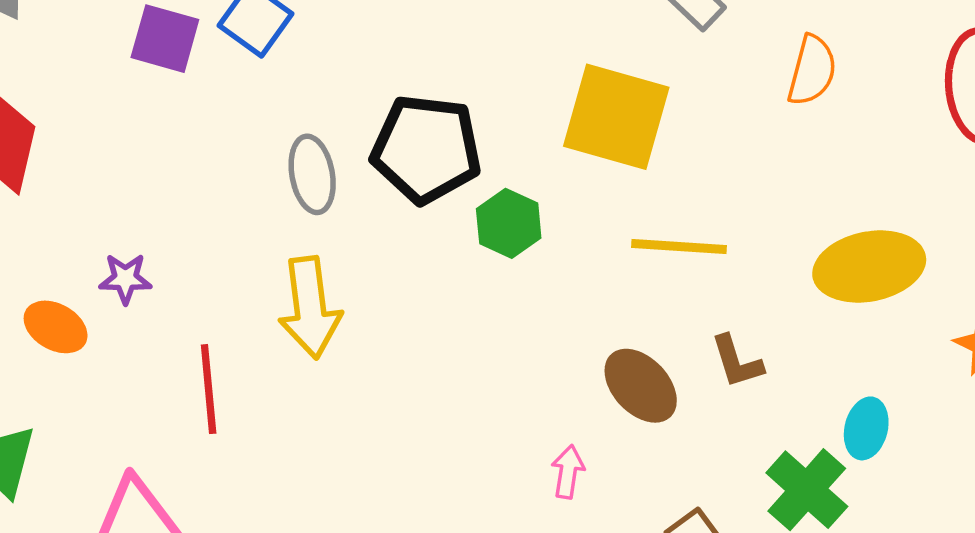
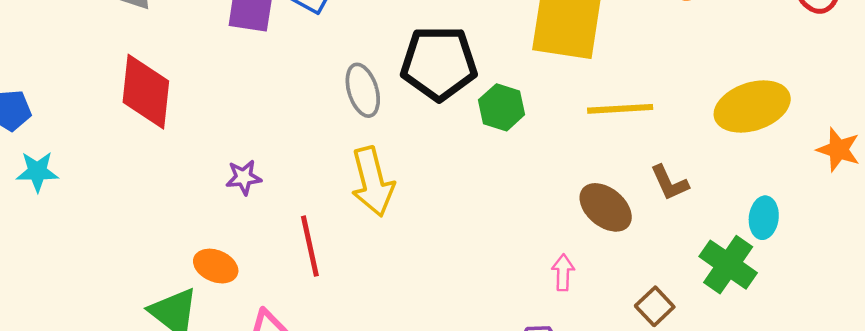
orange ellipse: (56, 327) -> (216, 266), moved

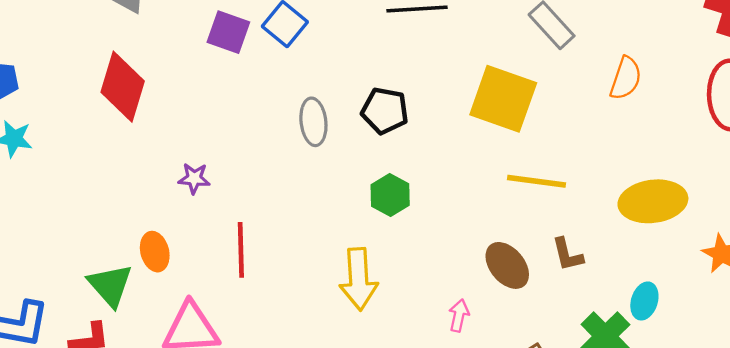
black pentagon: (439, 63) -> (385, 111), size x0.7
green hexagon: (502, 107) -> (390, 195), moved
yellow arrow: (372, 182) -> (359, 279), moved
orange ellipse: (216, 266) -> (155, 252), turned 42

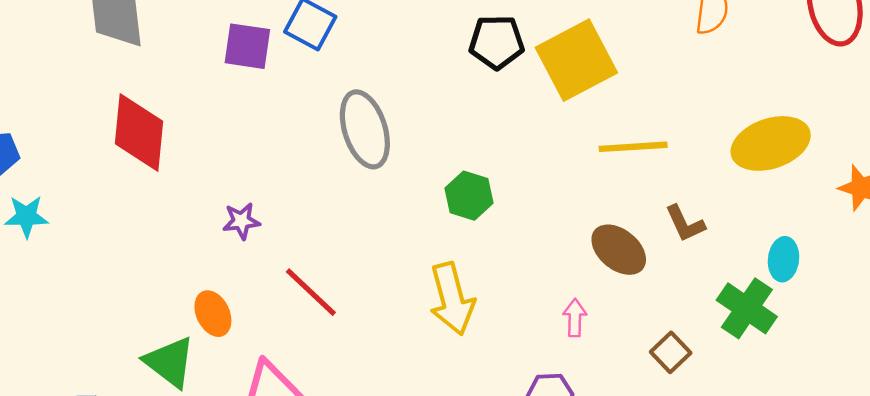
yellow square: (503, 99) -> (576, 60), turned -36
black pentagon: (385, 111) -> (497, 42), moved
gray ellipse: (313, 122) -> (365, 129), size x1.4
red line: (241, 250) -> (311, 292), turned -34

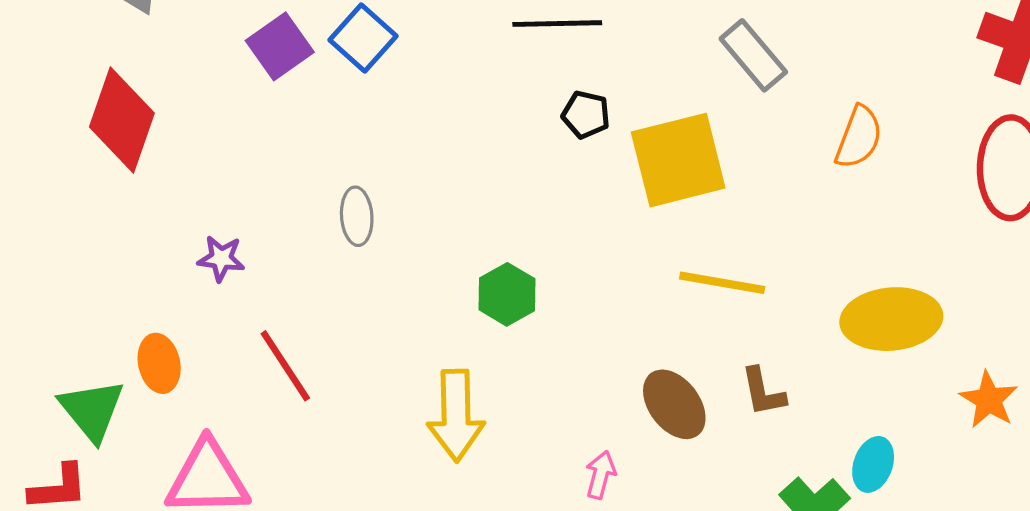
black pentagon: (497, 42) -> (586, 115), size x0.7
purple square: (247, 46) -> (280, 46), turned 33
gray ellipse: (365, 129) -> (357, 216), moved, size x0.6

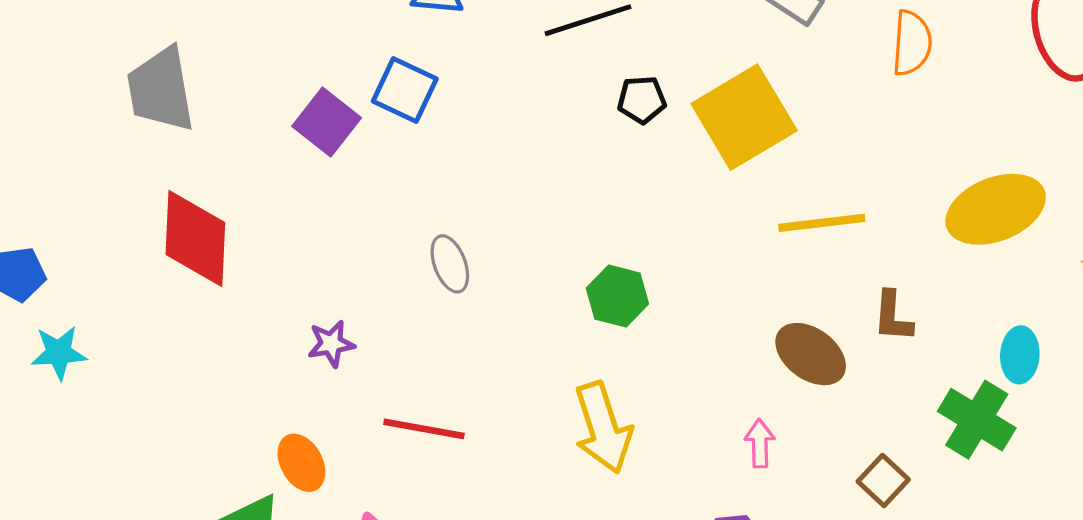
red line: (285, 366) -> (424, 429), turned -30
brown L-shape: (763, 392) -> (893, 316), turned 32

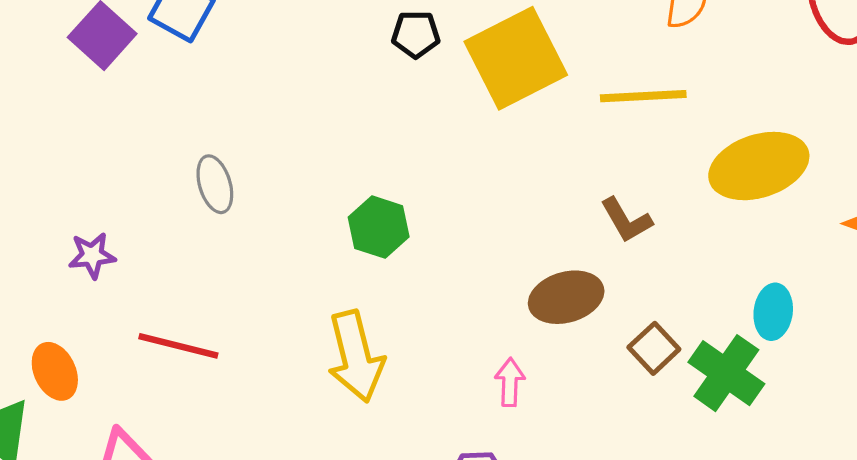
yellow line: (822, 223) -> (643, 96), moved
brown L-shape: (893, 316) -> (626, 220), moved, turned -38
brown ellipse: (811, 354) -> (566, 297), turned -56
brown square: (883, 481) -> (654, 348), moved

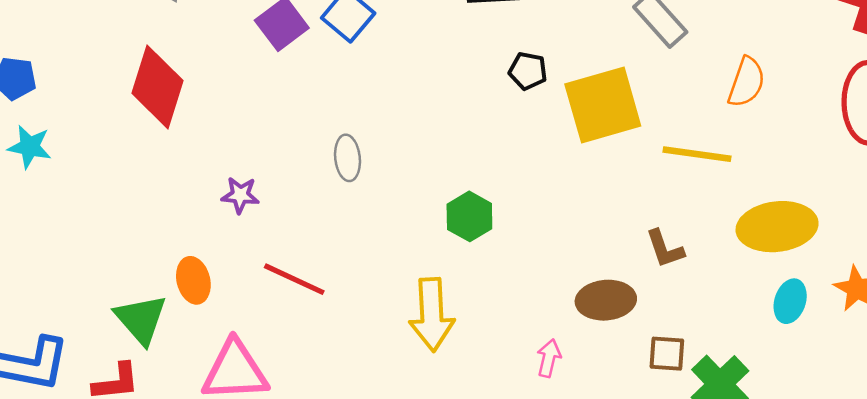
cyan ellipse: (773, 312) -> (790, 301), moved
brown square: (654, 348) -> (667, 354), turned 36

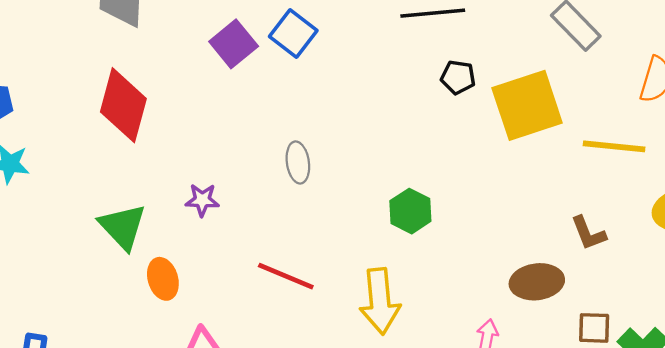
red line: (294, 279) -> (286, 276), moved
green triangle: (141, 319) -> (123, 227), moved

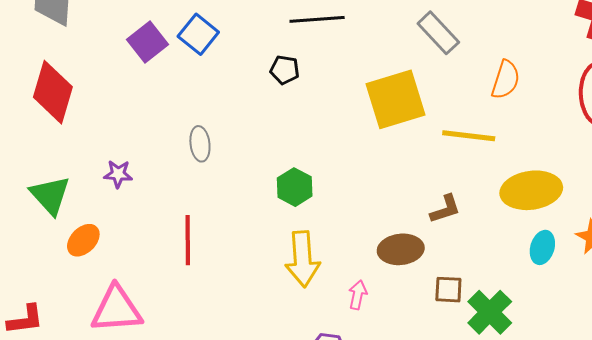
black pentagon: (458, 77) -> (285, 70), moved
brown L-shape: (588, 233) -> (445, 209), turned -88
red line: (286, 276) -> (188, 240), turned 66
orange ellipse: (163, 279) -> (83, 240), turned 60
yellow arrow: (380, 301) -> (303, 259), moved

